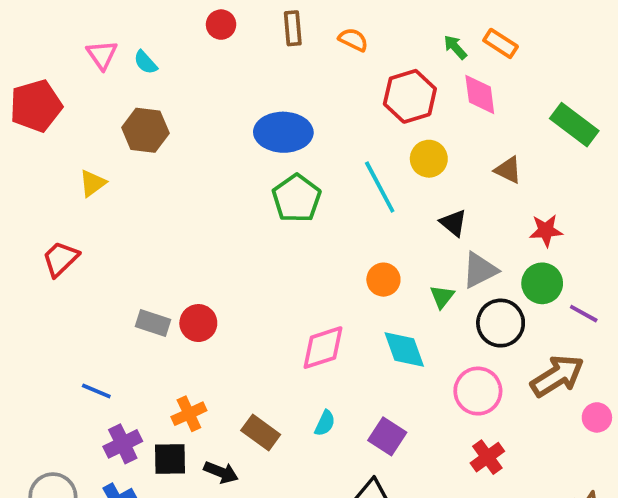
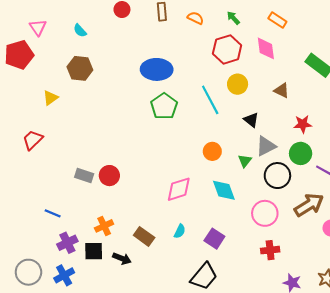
green arrow: (455, 47) -> (233, 18), moved
pink triangle: (102, 55) -> (38, 27), moved
red cross: (487, 457) -> (270, 250), turned 30

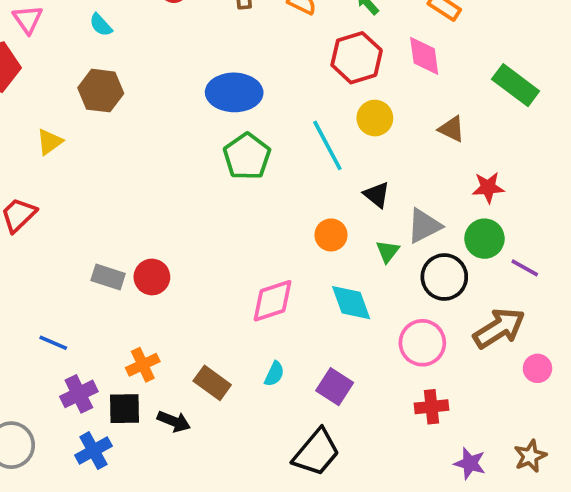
black triangle: (251, 120) -> (377, 195), moved
blue cross: (64, 275) -> (93, 451), moved

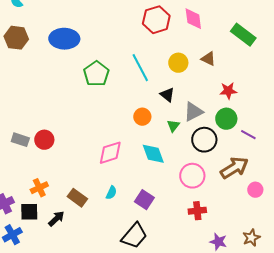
blue ellipse: (234, 92) -> (64, 39), moved
yellow circle: (375, 118) -> (178, 63), moved
black arrow: (174, 421) -> (56, 219), turned -66

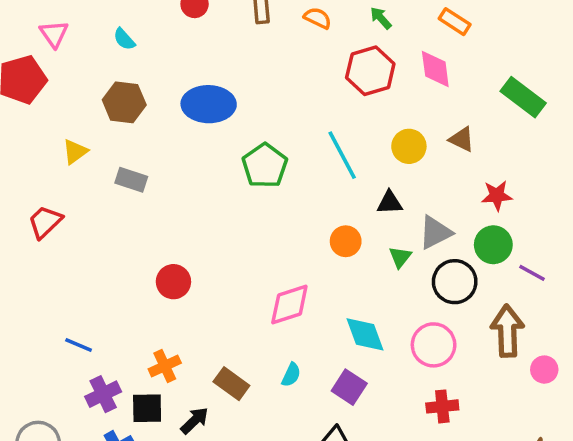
black triangle: (167, 95) -> (390, 203), turned -42
gray rectangle: (20, 140) -> (131, 180), moved
cyan diamond: (153, 154) -> (365, 334), moved
brown arrow: (234, 168) -> (507, 331), turned -60

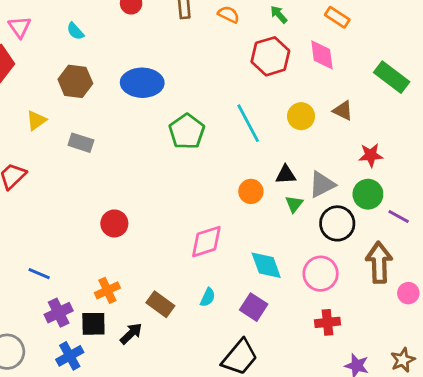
black triangle: (390, 203) -> (286, 175), moved

